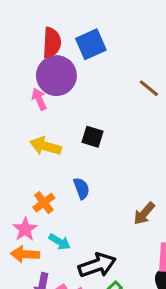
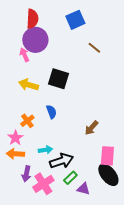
blue square: (91, 44) -> (75, 20), moved
black square: (92, 137) -> (58, 79), size x1.5
cyan arrow: (60, 242) -> (45, 150), moved, turned -40

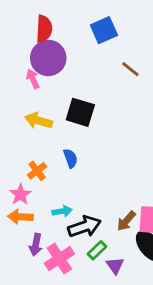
brown arrow: (91, 128) -> (126, 221), moved
purple triangle: (83, 189) -> (115, 266), turned 40

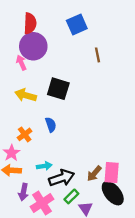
brown line: (130, 69) -> (97, 55), turned 40

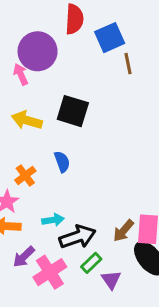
red semicircle: (30, 23) -> (74, 19), moved
blue square: (77, 25) -> (110, 38), moved
purple arrow: (23, 192) -> (24, 257), turned 35

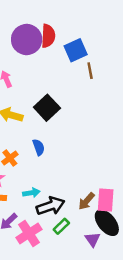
purple circle: (38, 51) -> (27, 40), moved
black square: (73, 111) -> (47, 108), turned 30
purple triangle: (111, 280) -> (92, 239), moved

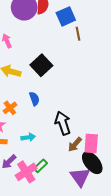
black arrow: (51, 206) -> (63, 123), moved, turned -90
green rectangle: (61, 226) -> (40, 166), moved
purple triangle: (92, 239) -> (80, 177), size x1.5

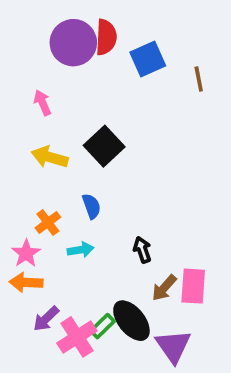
brown line: (78, 34) -> (199, 79), moved
black arrow: (63, 123) -> (142, 250), size x0.6
cyan arrow: (28, 137) -> (81, 250), moved
black ellipse: (92, 163) -> (131, 321), moved

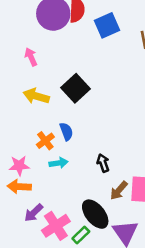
orange cross: (48, 223) -> (45, 141), moved
pink star: (26, 253) -> (19, 166), turned 30
green rectangle: (102, 326) -> (81, 235), moved

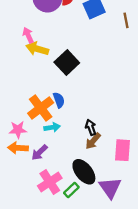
yellow arrow: (36, 96) -> (37, 49), moved
orange cross: (45, 141) -> (41, 108), size x1.6
brown arrow: (119, 190) -> (93, 141), moved
purple arrow: (34, 213) -> (39, 152), moved

